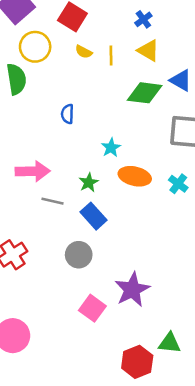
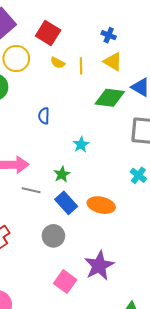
blue cross: (143, 19) -> (109, 35), turned -32
orange ellipse: (135, 176) -> (101, 205), moved

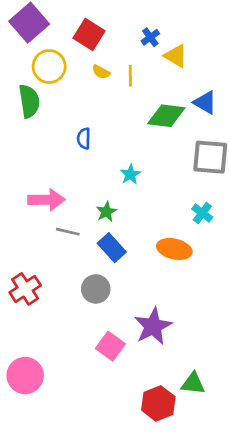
blue cross: (109, 35) -> (150, 37), moved, turned 32
yellow triangle: (113, 62) -> (176, 56), moved
orange ellipse: (101, 205) -> (174, 249), moved

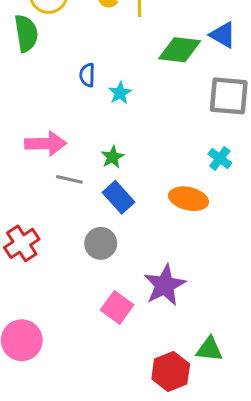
cyan star: (130, 174) -> (120, 93), moved

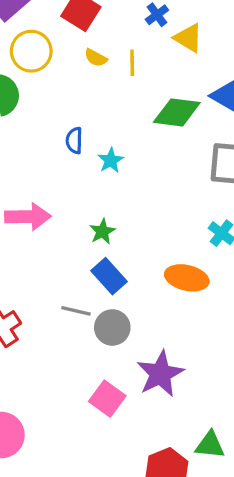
gray line: (69, 179) -> (76, 311), moved
gray circle: (101, 243) -> (112, 327), moved

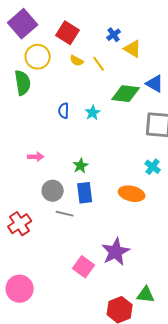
yellow line: (132, 63) -> (99, 64), turned -35
cyan star: (111, 160) -> (93, 113), moved
pink arrow: (28, 217) -> (36, 157), size x0.6
blue rectangle: (109, 276) -> (85, 193), turned 35
gray circle: (112, 327) -> (53, 191), moved

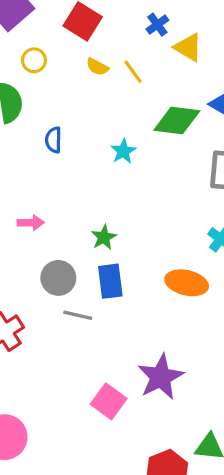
yellow circle: (38, 57) -> (34, 60), size x0.6
blue semicircle: (64, 111) -> (53, 140), moved

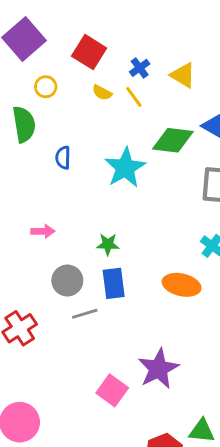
blue cross: (157, 25) -> (140, 68), moved
cyan star: (123, 151) -> (125, 168), size x1.8
green star: (104, 237) -> (108, 244), turned 30
gray line: (78, 315) -> (85, 314), turned -30

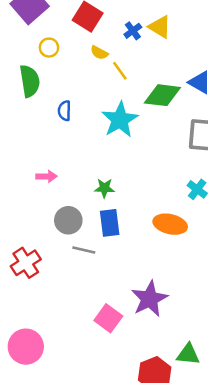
yellow triangle: (183, 75) -> (160, 27), moved
yellow line: (134, 97) -> (120, 71), moved
gray line: (85, 314) -> (84, 250), turned 30

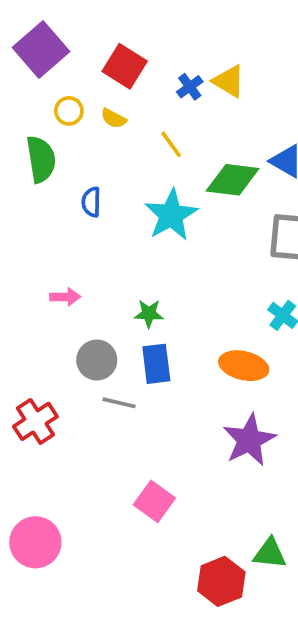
yellow semicircle: (99, 53) -> (114, 118), moved
purple star: (150, 299) -> (249, 440), moved

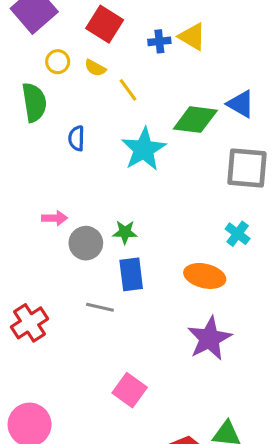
blue cross: (190, 87) -> (159, 41), turned 30
yellow line: (171, 144) -> (128, 90), moved
gray circle: (97, 360) -> (86, 243), moved

